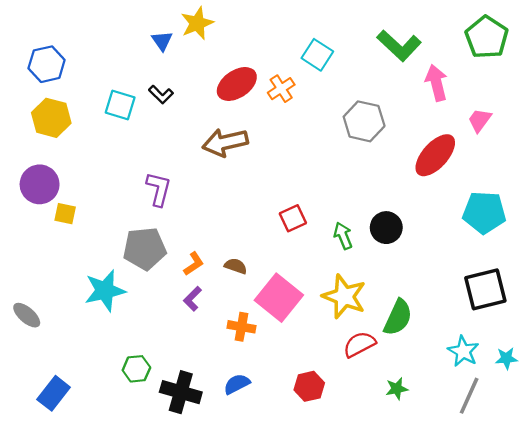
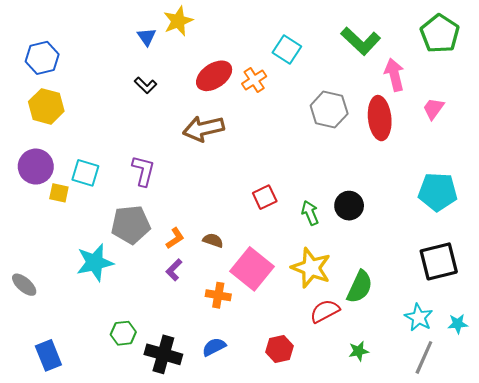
cyan square: (120, 105) -> (85, 173), moved
red ellipse: (435, 155) -> (380, 118), moved, turned -48
blue rectangle: (54, 393) -> (48, 355), turned -60

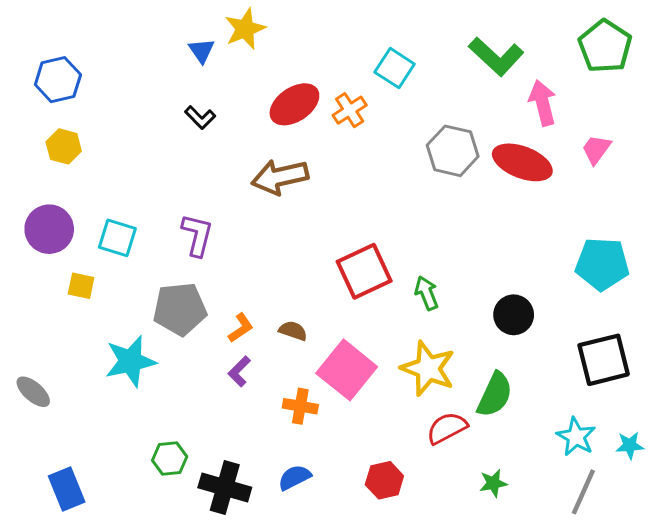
yellow hexagon: (46, 106) -> (64, 146), size x0.7
red ellipse: (380, 118) -> (522, 162), turned -63
yellow square: (59, 193) -> (81, 286), moved
red square: (265, 197) -> (364, 271), size x1.6
black circle: (349, 206) -> (514, 315), moved

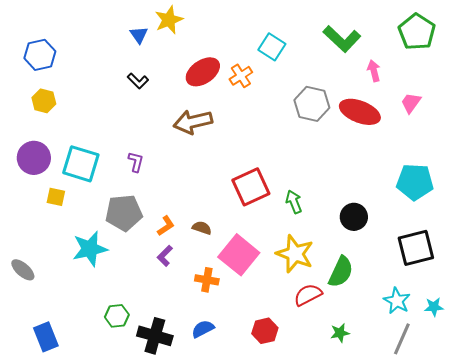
pink arrow: (543, 103) -> (374, 71), size x0.7
purple L-shape: (197, 235) -> (136, 162), size x0.7
cyan square: (117, 238) -> (81, 164), size x1.4

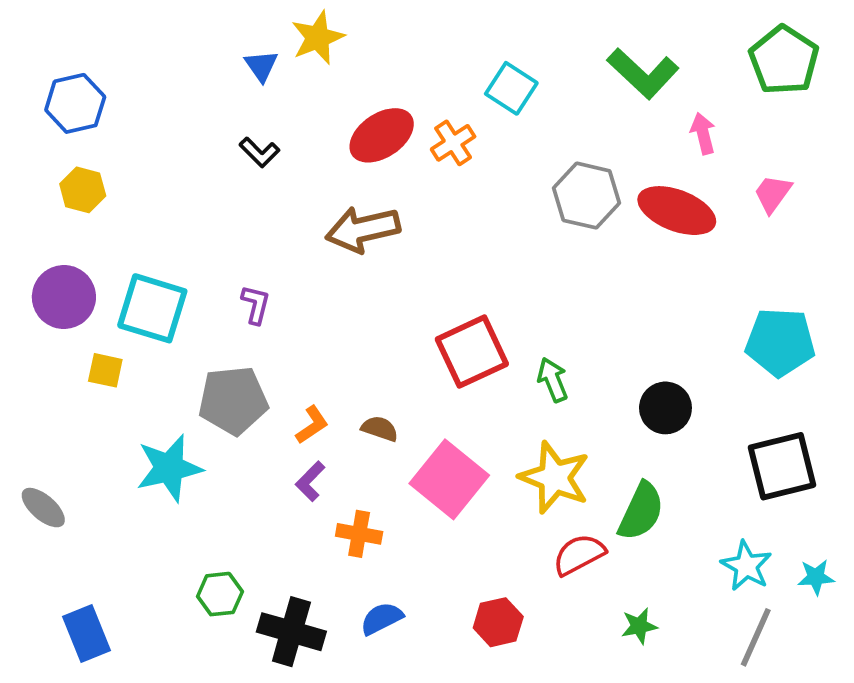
orange cross: (207, 280) -> (359, 534), moved

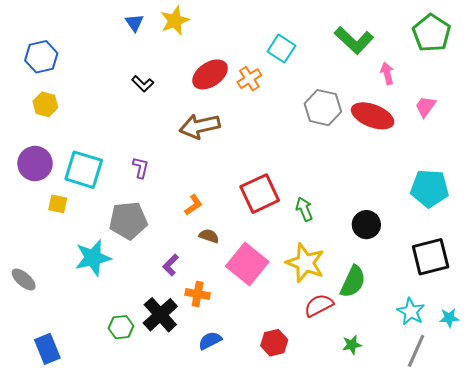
blue triangle: (261, 66) -> (134, 23), moved
orange L-shape: (312, 425) -> (193, 205), moved
black cross: (291, 632) -> (160, 315), moved, turned 32

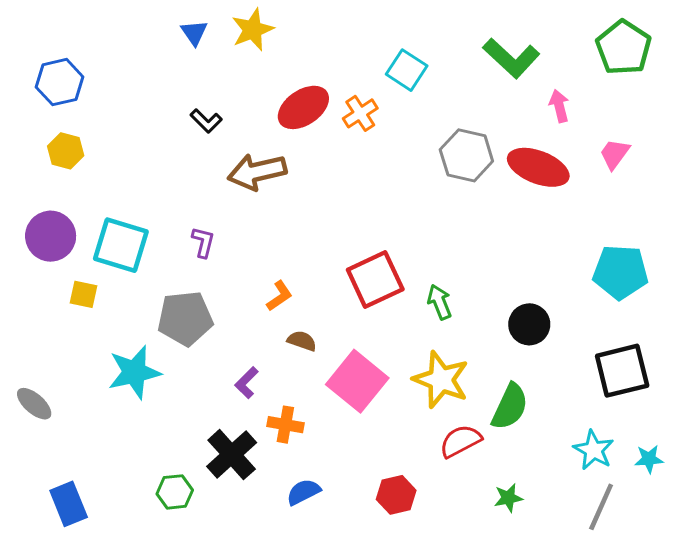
brown arrow: (200, 126) -> (257, 172), moved
green hexagon: (121, 327) -> (175, 492), moved

